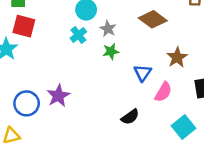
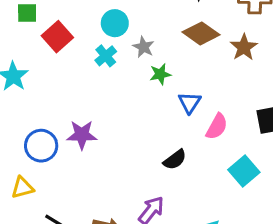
red square: (24, 26) -> (57, 37), moved, turned 35
green star: (111, 51) -> (160, 74), moved
brown star: (177, 57) -> (244, 47), moved
purple star: (58, 96) -> (82, 135), turned 30

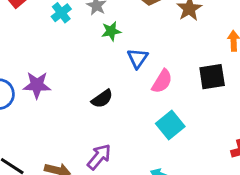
black semicircle: (175, 160) -> (102, 99), moved
cyan square: (244, 171) -> (170, 125), moved

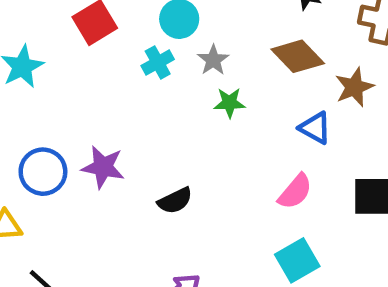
blue triangle: (138, 58) -> (315, 128), moved, turned -45
black semicircle: (102, 99) -> (175, 201), moved

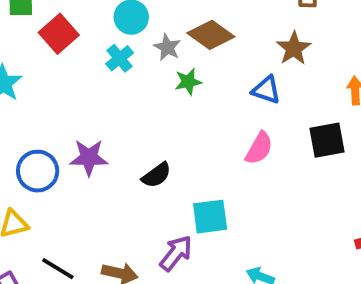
brown diamond: (298, 56) -> (211, 35), moved
cyan square: (297, 260) -> (210, 217), moved, turned 33

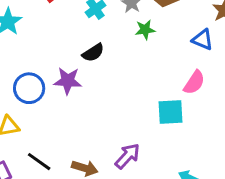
black semicircle: (157, 175) -> (93, 53), moved
cyan square: (210, 217) -> (170, 112), moved

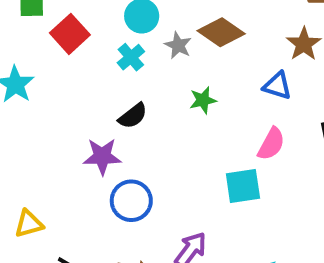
green star: (145, 30) -> (203, 100), moved
blue circle: (29, 88) -> (131, 201), moved

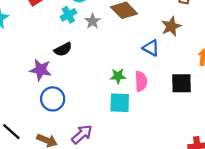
gray star: (178, 45) -> (93, 21), moved
green star: (203, 100) -> (118, 76), moved
pink semicircle: (271, 144) -> (141, 81), turned -42

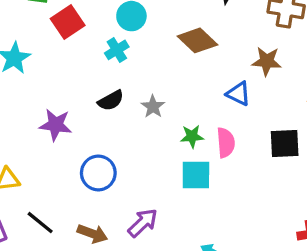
gray star: (93, 21) -> (153, 107), moved
brown star: (171, 26) -> (267, 61), turned 30
purple star: (41, 70) -> (56, 125), moved

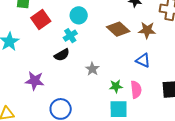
brown star: (267, 61) -> (147, 30), moved
black semicircle: (111, 100) -> (62, 55), moved

